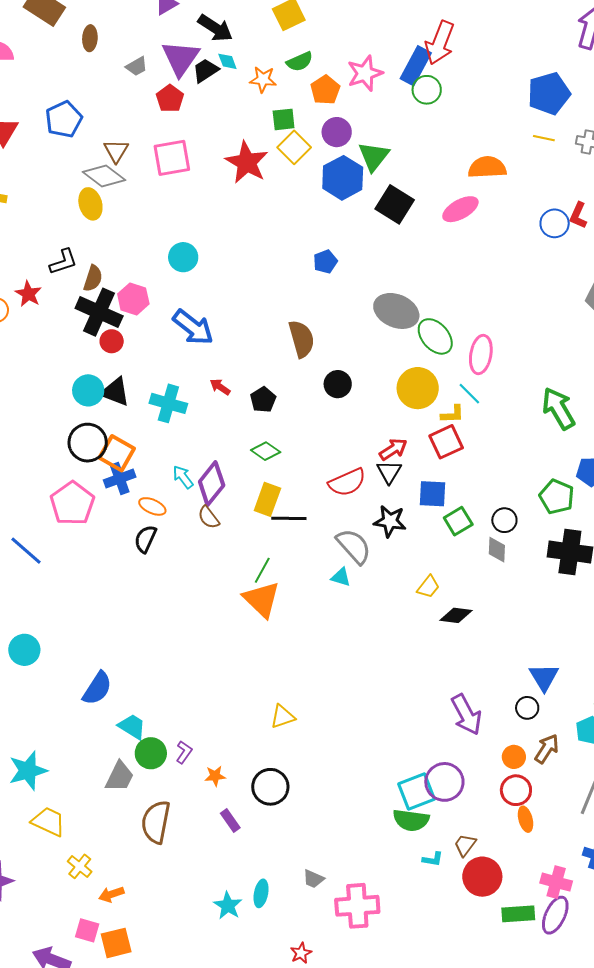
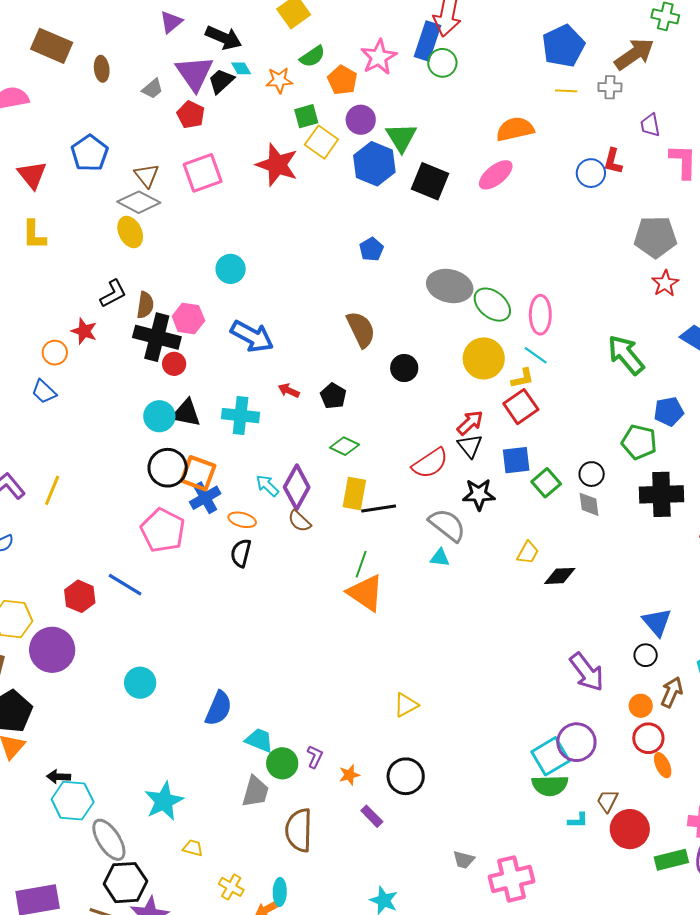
yellow trapezoid: (48, 822) -> (193, 848), size x0.6
cyan ellipse: (261, 893) -> (280, 892), moved

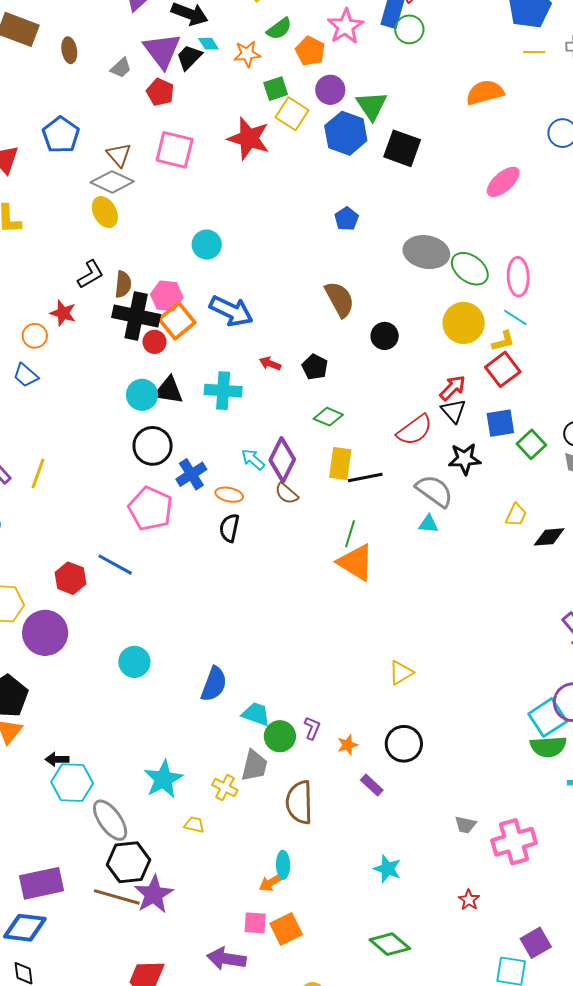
pink square: (203, 173) -> (175, 150), turned 36
pink ellipse: (496, 175) -> (503, 182), moved
orange square: (198, 473) -> (177, 321), moved, turned 33
yellow cross: (231, 887) -> (225, 788), moved

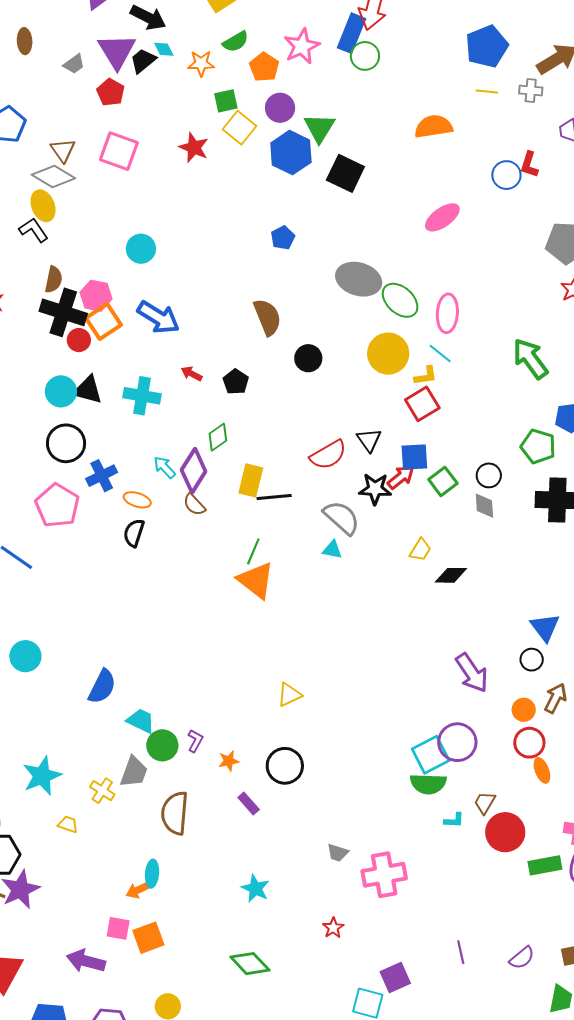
red star: (249, 138) -> (194, 148), size x0.7
black L-shape: (91, 274) -> (34, 230), moved, turned -100
red arrow: (453, 388) -> (401, 477), moved
green diamond: (328, 417) -> (218, 437), moved, turned -64

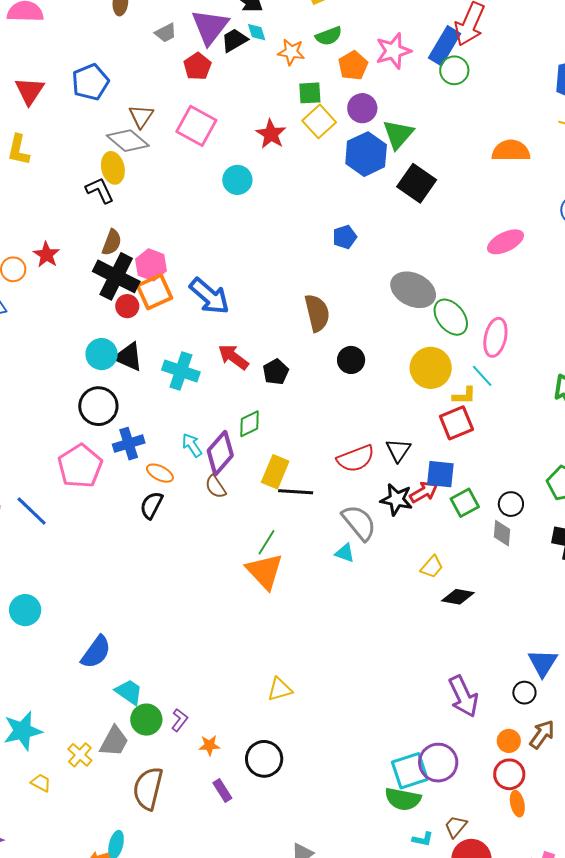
cyan circle: (141, 249) -> (237, 180), moved
red arrow: (192, 374) -> (233, 357), size x1.5

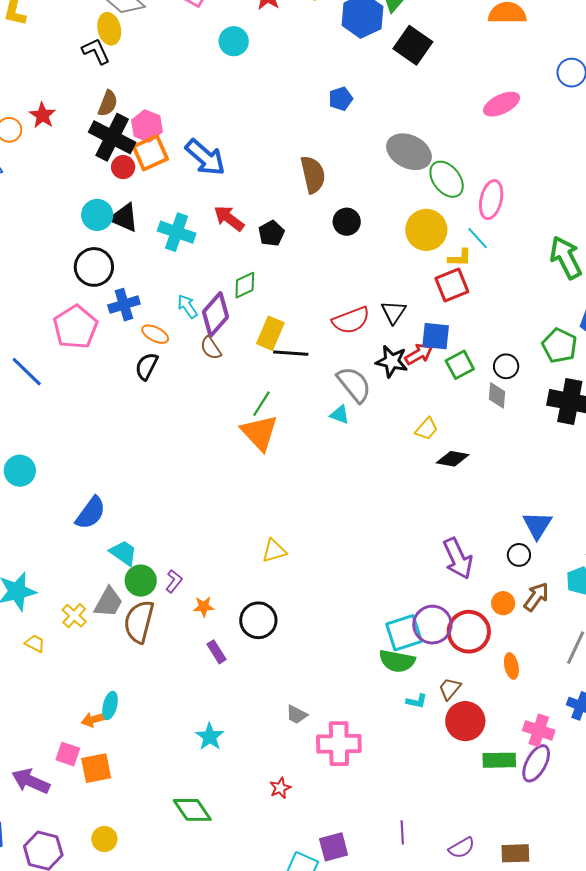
red circle: (509, 774) -> (469, 632), moved, size x1.4
brown semicircle: (148, 788) -> (139, 622), moved

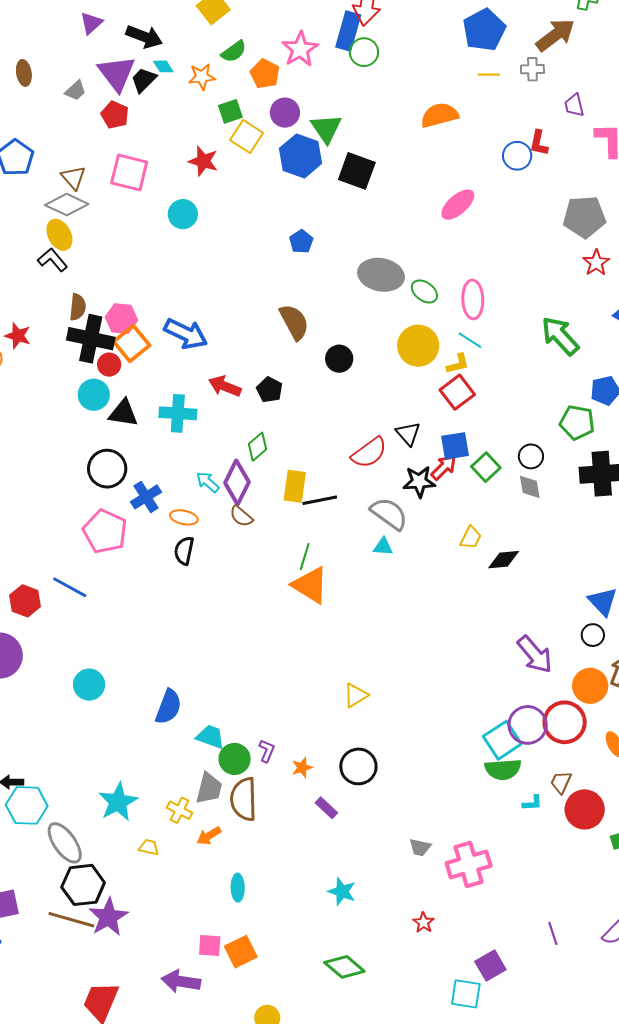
green ellipse: (447, 179) -> (424, 291), size x0.7
cyan circle: (97, 215) -> (94, 395), moved
orange circle: (503, 603) -> (590, 686), size x1.5
orange arrow: (94, 719) -> (209, 836), moved

